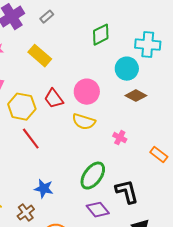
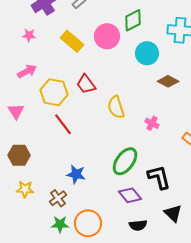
cyan circle: (127, 69) -> (147, 53), moved
pink circle: (87, 92) -> (107, 36), moved
yellow semicircle: (84, 122) -> (116, 107), turned 55

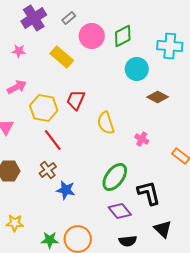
pink circle: (107, 36) -> (92, 36), moved
red trapezoid: (86, 84) -> (76, 100), turned 60
yellow star: (25, 189) -> (15, 223), moved
brown cross: (58, 198) -> (48, 170), moved

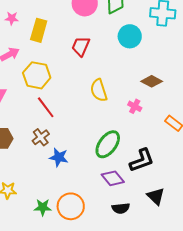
yellow rectangle: (62, 57) -> (39, 30), moved, turned 65
brown diamond: (158, 97) -> (152, 81), moved
red trapezoid: (76, 100) -> (81, 46), moved
black L-shape: (149, 193) -> (142, 160), turned 84

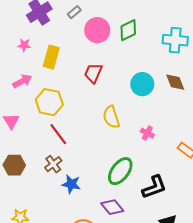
cyan circle: (130, 36) -> (142, 84), moved
brown diamond: (152, 81) -> (175, 82), moved, turned 40
purple diamond: (113, 178) -> (112, 207), moved

